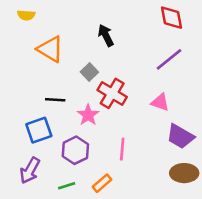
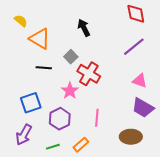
yellow semicircle: (26, 15) -> (21, 21), moved, turned -144
black line: (55, 100) -> (44, 68), moved
pink triangle: (160, 102) -> (140, 81), moved
brown ellipse: (184, 173) -> (131, 137), moved

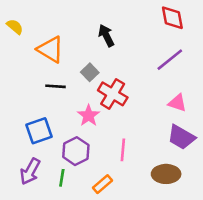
yellow semicircle: (21, 21) -> (15, 27), moved
green line: (53, 147) -> (62, 178), moved, turned -64

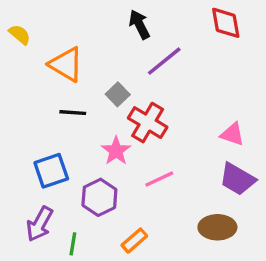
black arrow: (106, 35) -> (139, 24), moved
purple line: (170, 60) -> (164, 61), moved
pink line: (123, 150) -> (159, 179), moved, turned 60
green line: (62, 178) -> (73, 244), moved

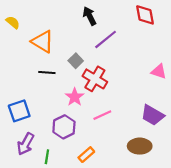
pink triangle: (232, 134) -> (159, 71), moved
blue square: (51, 171) -> (19, 111), moved

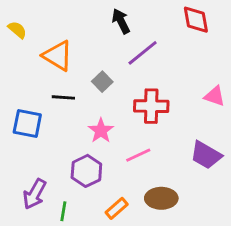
red cross: (95, 79) -> (151, 106), moved, turned -30
blue square: (19, 111) -> (27, 123), moved, turned 30
brown ellipse: (140, 146) -> (161, 198), moved

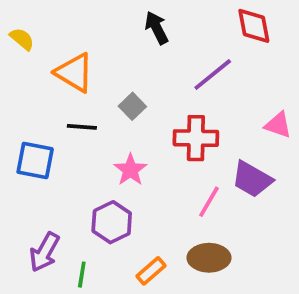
purple line: (143, 53) -> (213, 74), moved
pink line: (138, 155) -> (209, 202), moved, turned -35
purple trapezoid: (206, 155) -> (252, 179), moved

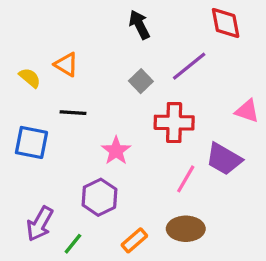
yellow semicircle: (22, 39) -> (30, 78), moved
orange triangle: (74, 73) -> (66, 65), size x0.7
gray square: (132, 106) -> (141, 81), moved
green line: (82, 275) -> (73, 244), turned 30

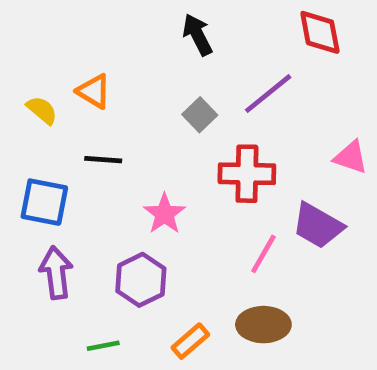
purple arrow: (40, 224) -> (56, 273), moved, turned 144
green line: (73, 244) -> (103, 346), turned 40

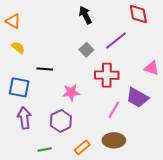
orange triangle: (94, 91) -> (13, 21), moved
pink star: (164, 214) -> (71, 92), turned 30

